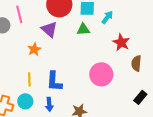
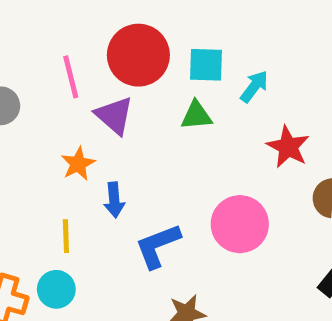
pink line: (19, 14) -> (71, 77), moved
blue L-shape: (54, 81) -> (158, 246), moved, turned 65
blue arrow: (49, 104) -> (114, 200), moved

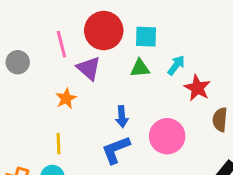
cyan arrow: (254, 86) -> (176, 65), moved
blue arrow: (114, 200) -> (122, 117), moved

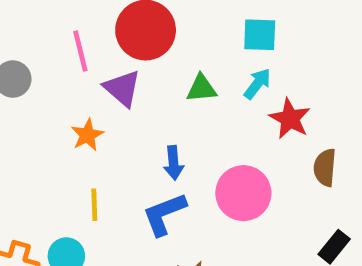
cyan square: (146, 37) -> (260, 35), moved
yellow line: (58, 144) -> (94, 205), moved

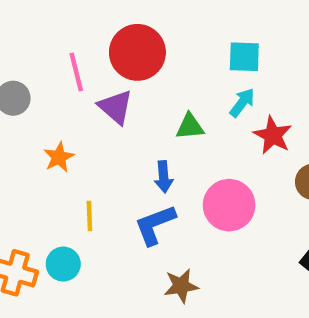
green triangle: (201, 88) -> (190, 127), moved
orange star: (87, 135) -> (59, 157), moved

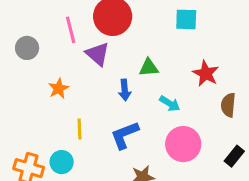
cyan arrow: (242, 103) -> (170, 104), moved, turned 85
blue arrow: (164, 177) -> (125, 90), moved
pink circle: (229, 205) -> (183, 144), moved

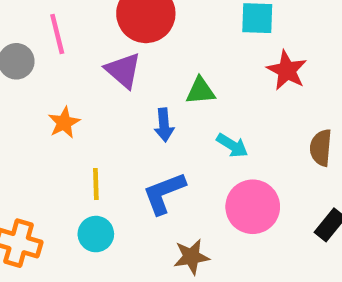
pink line: (71, 30) -> (57, 34), moved
red star: (206, 73) -> (287, 70), moved
cyan circle: (62, 162) -> (96, 234), moved

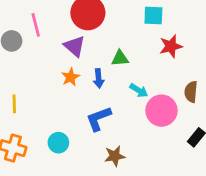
red star: (287, 70) -> (171, 46), turned 30
orange star: (64, 123) -> (70, 77), moved
yellow line: (96, 184) -> (14, 104), moved
pink circle: (253, 207) -> (161, 111), moved

